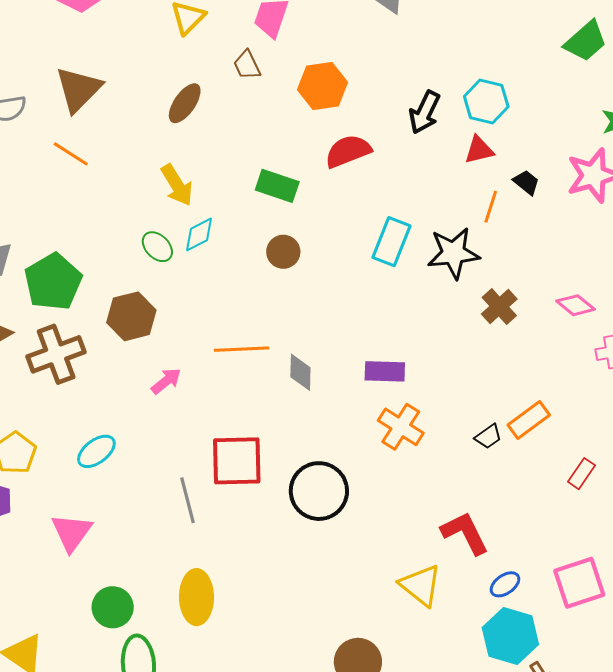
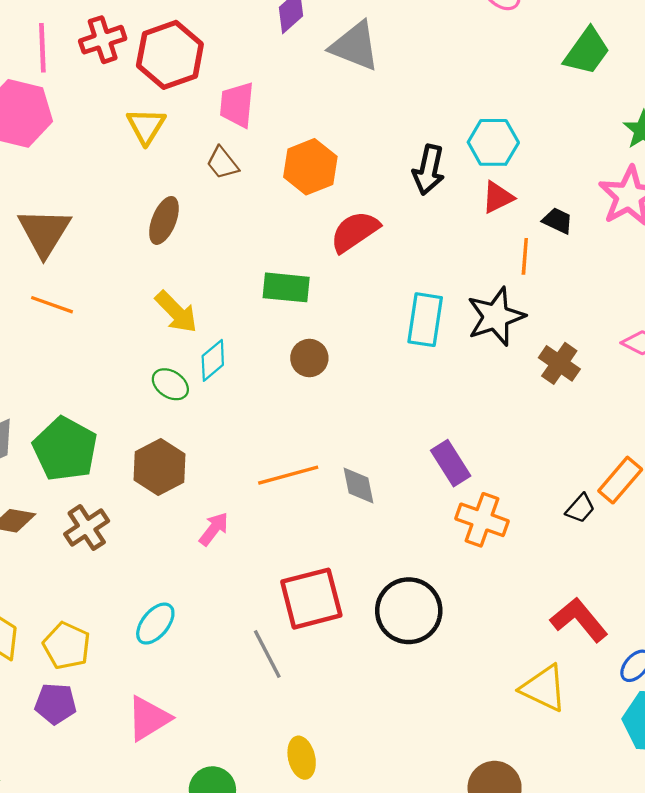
brown cross: (56, 354) -> (87, 528), size x0.7
purple rectangle: (385, 371) -> (451, 463), turned 69
pink triangle: (72, 532) -> (149, 718), turned 36
yellow ellipse: (196, 597) -> (302, 758), size x0.7

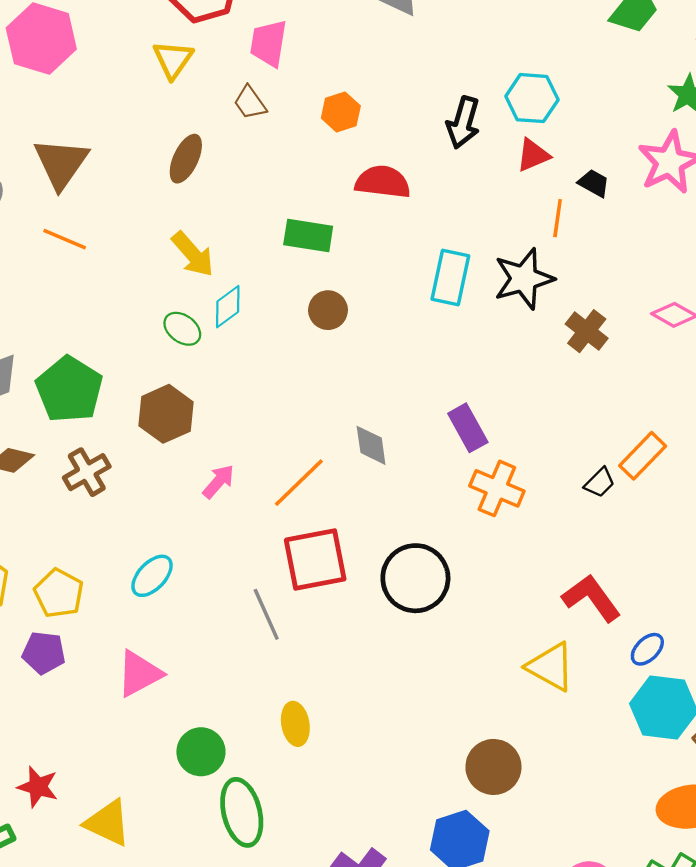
orange hexagon: (310, 167) -> (341, 112), size x0.7
red semicircle: (355, 232) -> (383, 182), turned 38
orange line: (288, 475) -> (299, 483), moved, turned -32

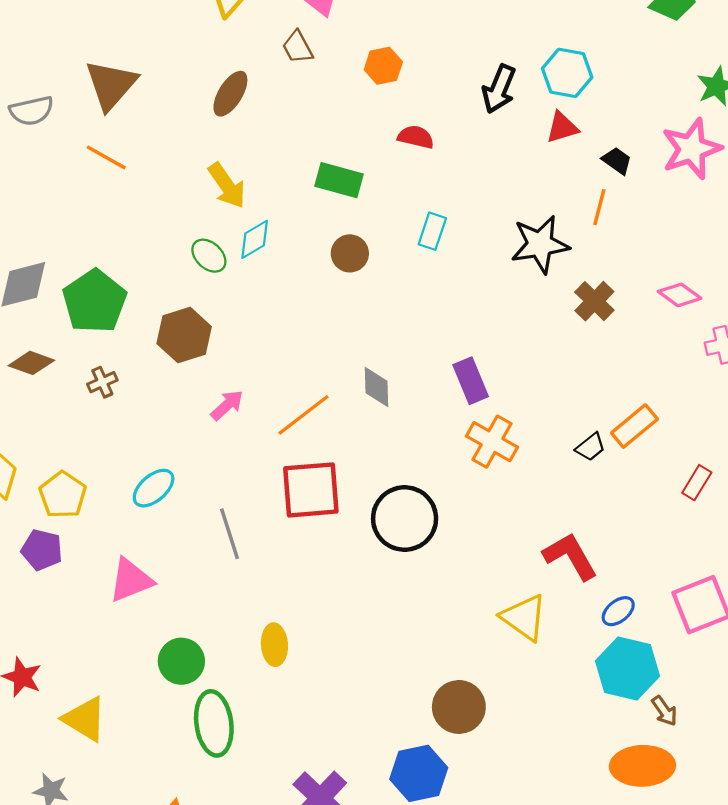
red semicircle: (383, 182) -> (416, 137), size x0.7
orange line: (558, 218) -> (599, 207), moved
cyan rectangle: (450, 277) -> (432, 231), moved, size x0.7
brown cross: (87, 472) -> (102, 382), size x0.7
gray line: (266, 614) -> (229, 534), moved

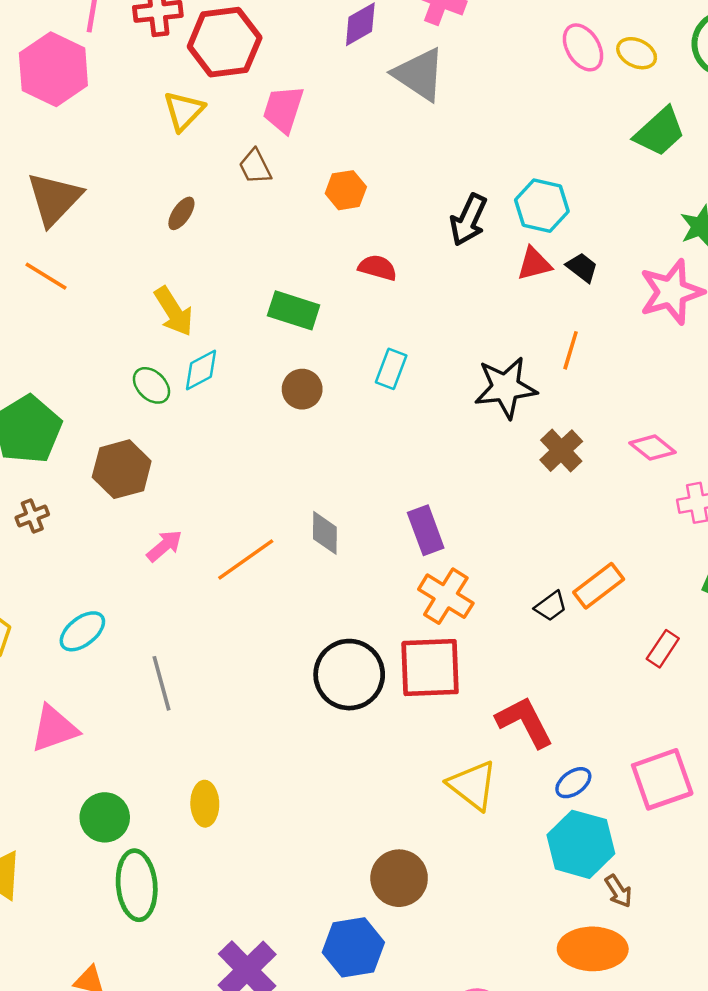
brown ellipse: (230, 94) -> (181, 213), size x0.7
black trapezoid: (617, 161) -> (582, 267), moved
red square: (311, 490) -> (430, 668), moved

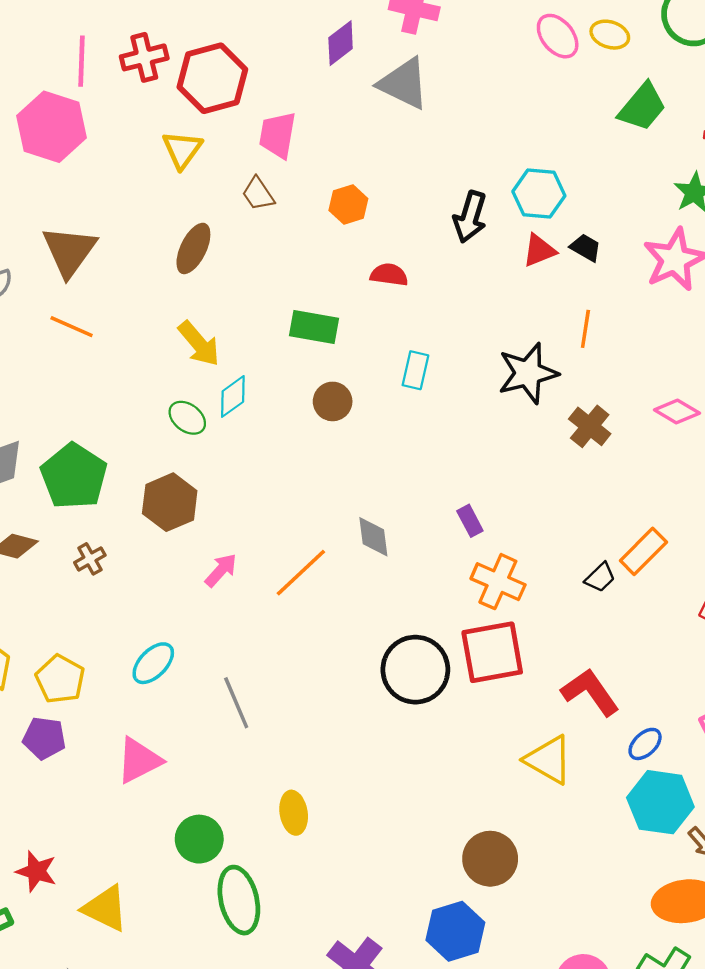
brown ellipse: (181, 213) -> (193, 248), size x1.5
purple rectangle: (426, 530) -> (470, 521), size x0.7

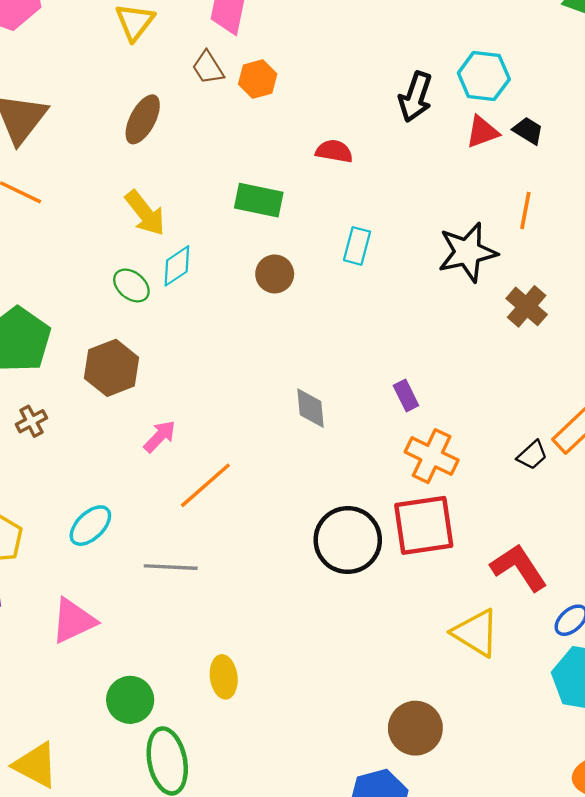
orange hexagon: (348, 204) -> (258, 79), moved
orange line: (301, 573) -> (205, 485), moved
gray line: (236, 703) -> (171, 567), turned -66

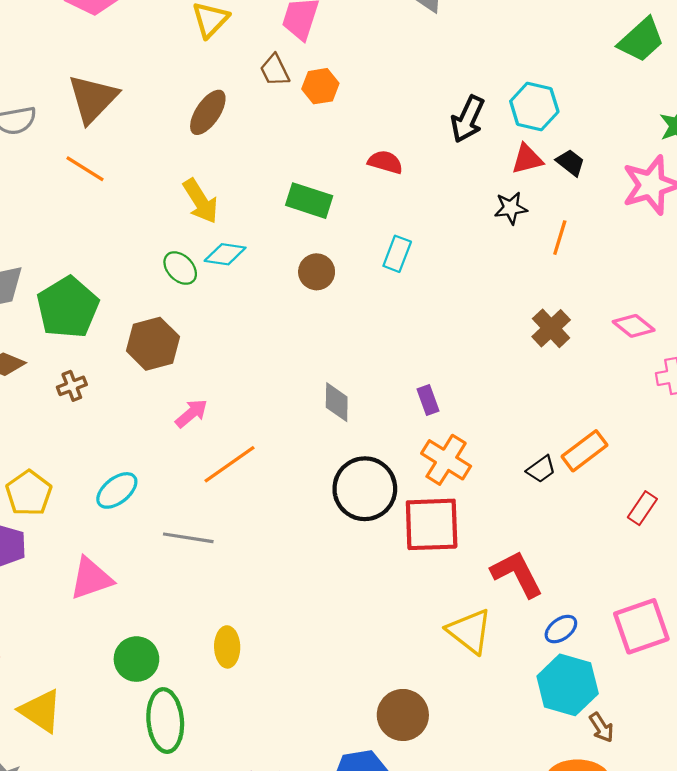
black star: (467, 252) -> (511, 208), moved, size x0.6
cyan diamond: (177, 266) -> (225, 254), turned 36
black circle: (348, 540) -> (365, 489), moved

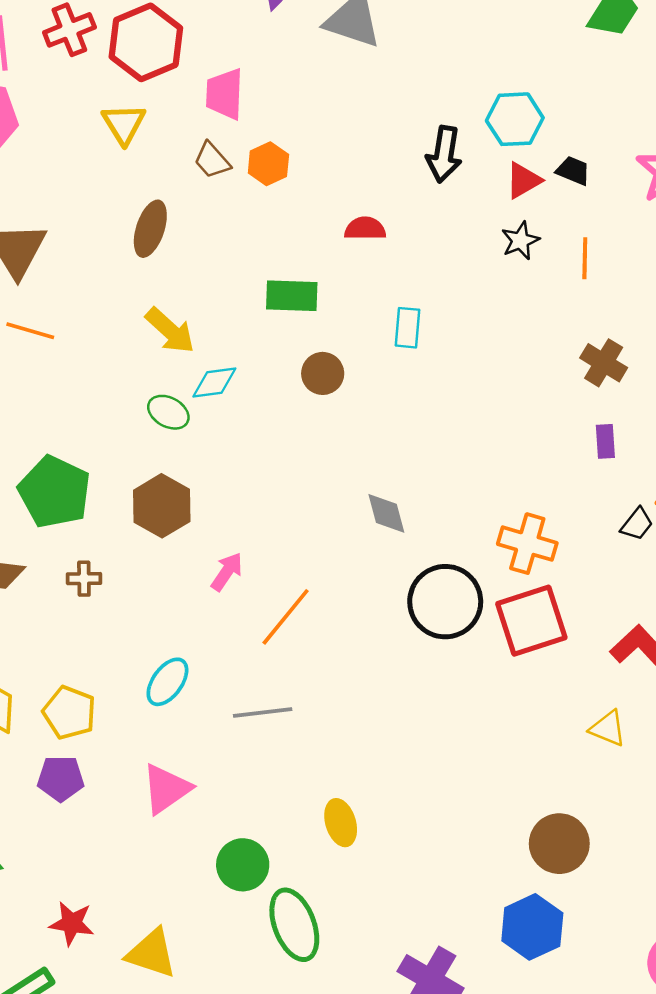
brown cross: (72, 386) -> (84, 579), turned 36
purple rectangle: (428, 400) -> (605, 441), moved, turned 32
yellow triangle: (470, 631) -> (608, 728), size x0.7

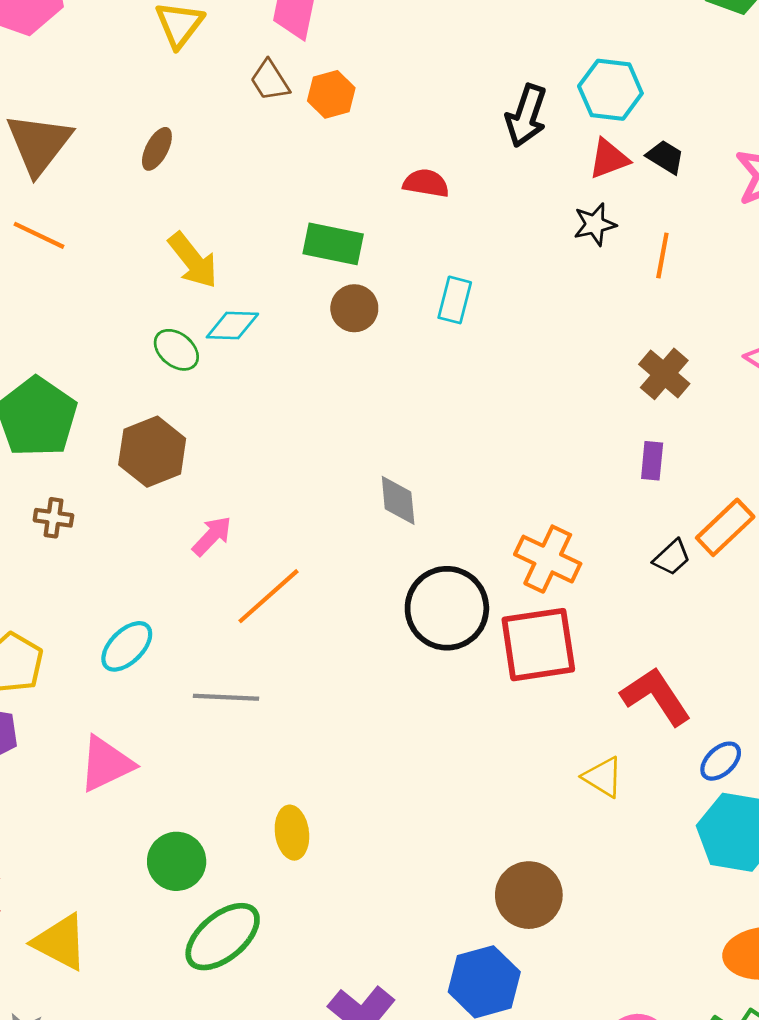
brown ellipse: (150, 229) -> (157, 149), moved, size x0.7
brown circle: (323, 373) -> (354, 308), moved
green ellipse: (294, 925) -> (223, 937), turned 62

